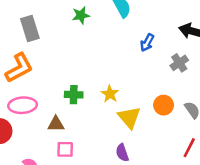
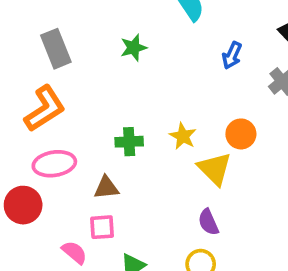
green star: (81, 15) -> (134, 48), moved
orange circle: (164, 105) -> (241, 134), moved
pink square: (65, 149) -> (102, 227), moved

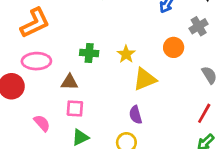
orange circle: (241, 134) -> (174, 47), moved
yellow triangle: (215, 169) -> (145, 79), turned 45
pink square: (102, 227) -> (75, 108), moved

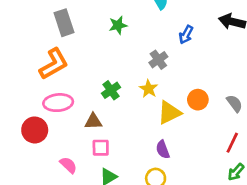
gray cross: (199, 26) -> (158, 60), moved
orange circle: (174, 47) -> (198, 100), moved
green cross: (89, 53) -> (111, 90), turned -36

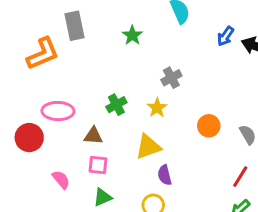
green star: (118, 25) -> (132, 35), turned -30
blue arrow: (186, 35) -> (226, 36), moved
orange L-shape: (54, 64) -> (43, 54), moved
yellow triangle: (169, 113) -> (148, 147), moved

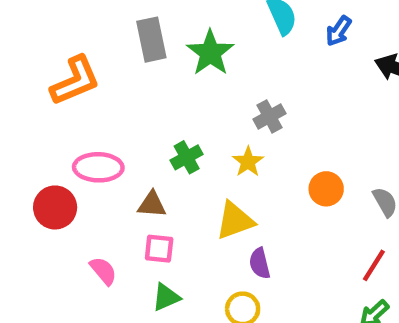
gray rectangle: (74, 26) -> (151, 40), moved
green star: (132, 35) -> (210, 53), size x1.5
blue arrow: (226, 36) -> (339, 31), moved

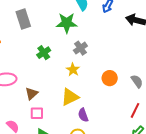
green star: (210, 53) -> (67, 23), moved, turned -30
green cross: (187, 157) -> (44, 53), moved
brown triangle: (152, 204) -> (32, 94), turned -40

